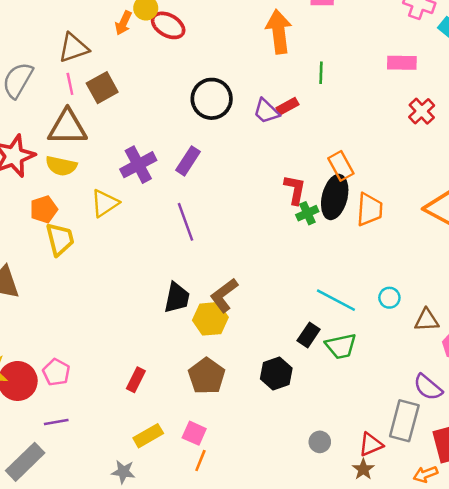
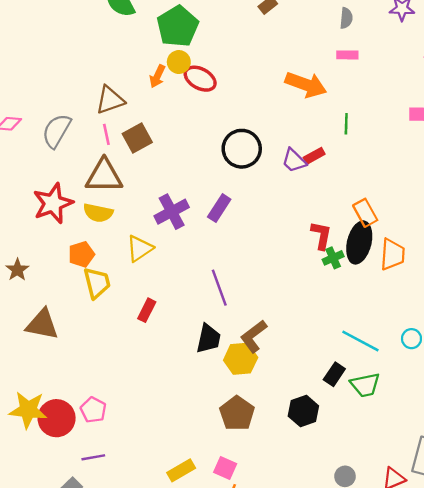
orange arrow: (279, 32) -> (306, 85), turned 117
purple line: (186, 222) -> (219, 288), moved
red rectangle: (136, 380) -> (147, 310), moved

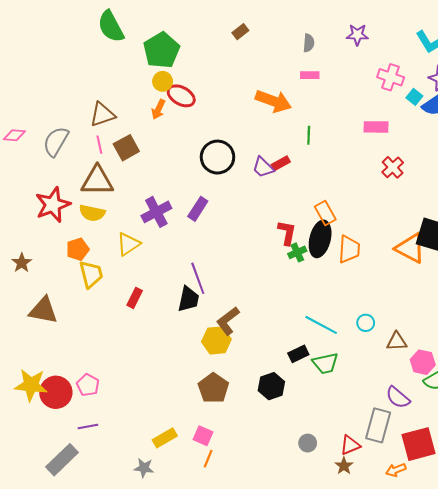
orange arrow: (157, 76) -> (158, 109), moved
black trapezoid: (208, 339) -> (188, 299), moved
black rectangle: (334, 374) -> (298, 354), turned 30

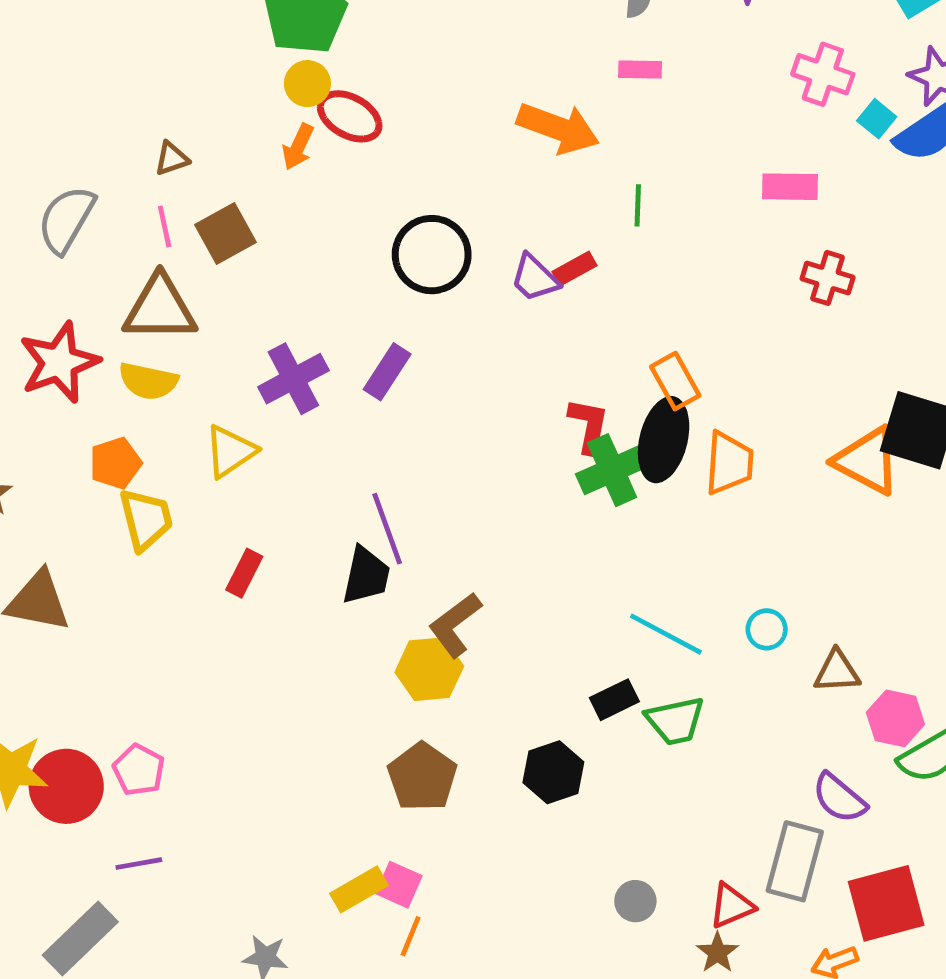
brown triangle: (102, 115) -> (172, 159), size x0.6
red cross: (393, 167) -> (828, 278), turned -30
green cross: (297, 252) -> (612, 470), size x1.6
yellow rectangle: (165, 438) -> (359, 889), moved

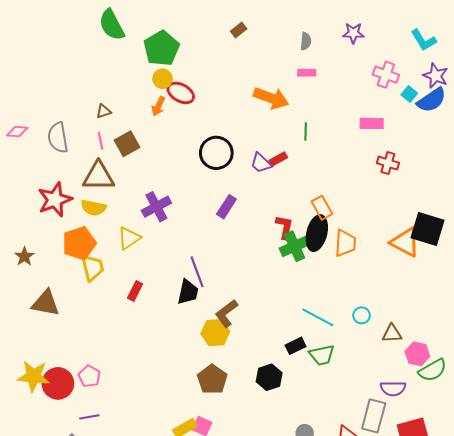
gray semicircle: (66, 219) -> (58, 138), turned -40
purple rectangle: (387, 372) -> (226, 207), moved
orange pentagon: (115, 463) -> (79, 243), size x1.5
purple semicircle: (839, 798) -> (393, 388), turned -40

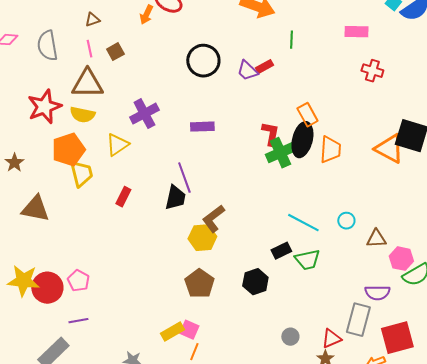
brown square: (127, 144) -> (115, 52), size x0.7
purple rectangle: (226, 207) -> (202, 127), moved, turned 55

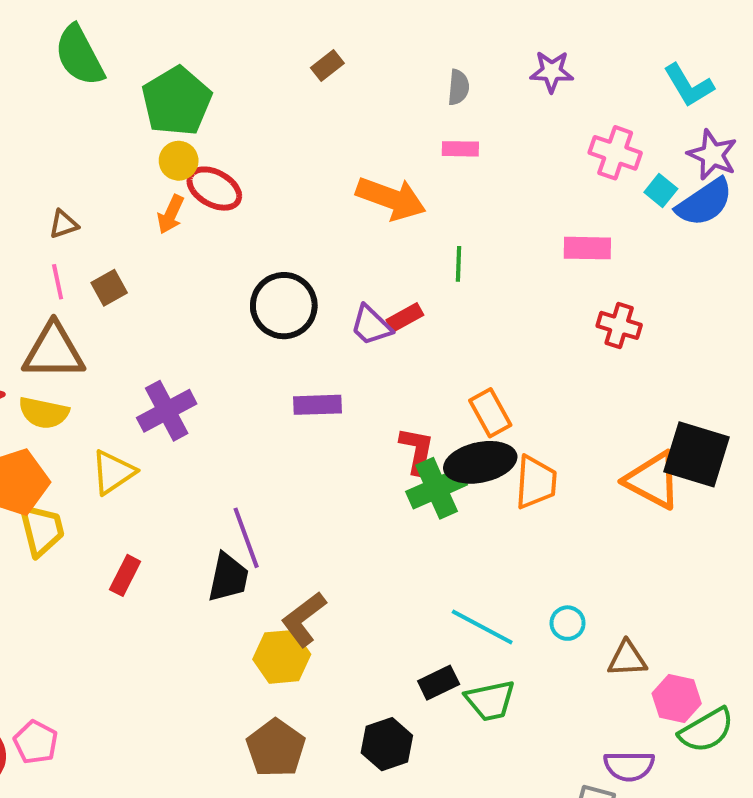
purple rectangle: (202, 127) -> (318, 405), moved
black ellipse: (302, 140) -> (480, 462), turned 64

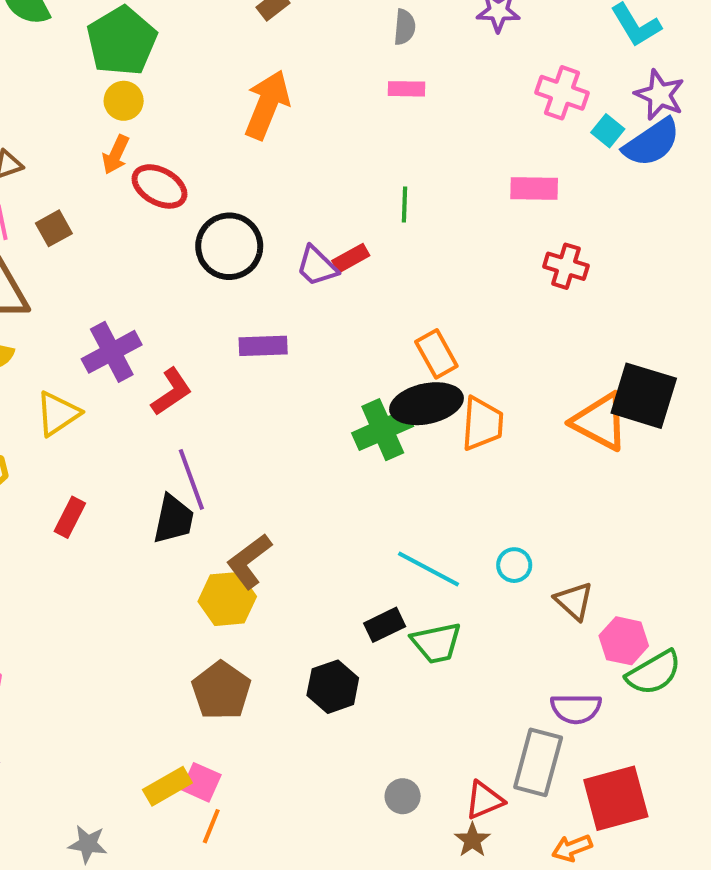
red ellipse: (214, 189) -> (159, 186), moved
orange arrow: (391, 198) -> (267, 105), moved, turned -88
red L-shape: (417, 450) -> (171, 392), moved, turned 45
brown triangle: (627, 659) -> (574, 601), turned 45

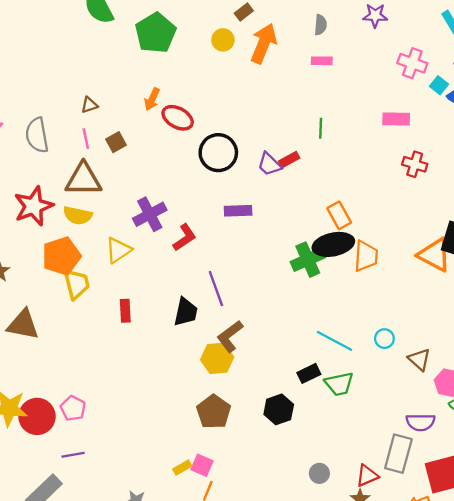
yellow circle: (124, 101) -> (223, 40), moved
orange arrow: (267, 105) -> (264, 43), moved
purple line: (191, 479) -> (216, 289), moved
red rectangle: (70, 517) -> (125, 311), turned -30
yellow rectangle: (167, 786) -> (182, 468), size x0.7

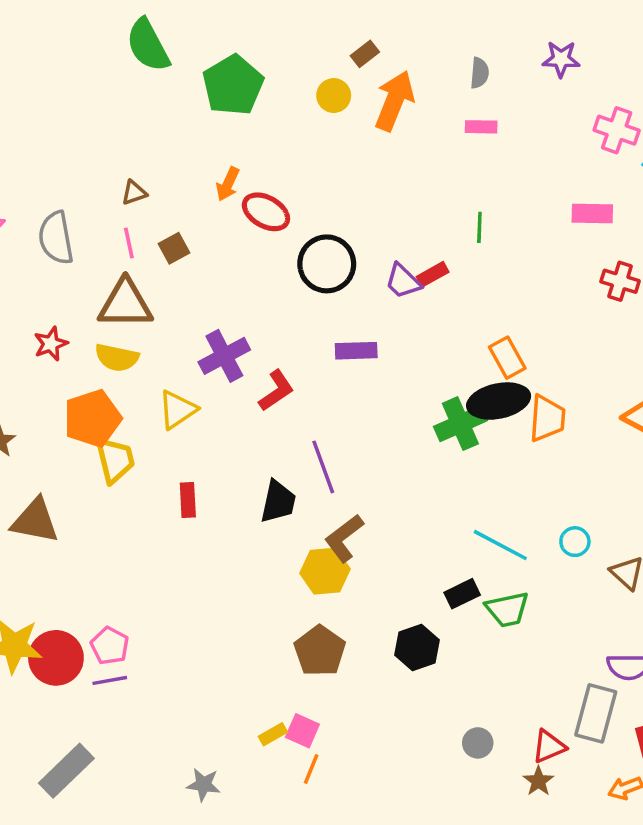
red star: (34, 206) -> (51, 344), size x0.6
purple line: (73, 455) -> (110, 680), moved

